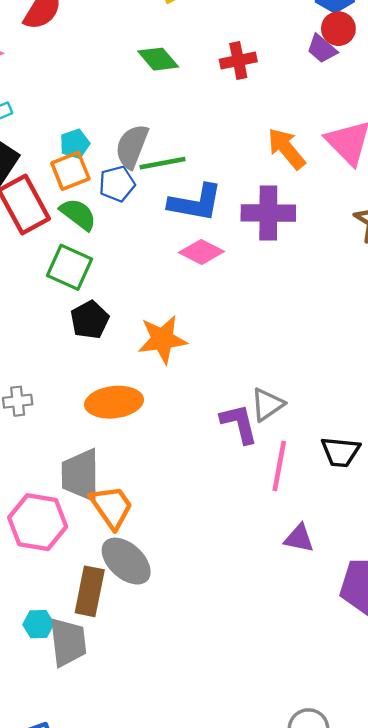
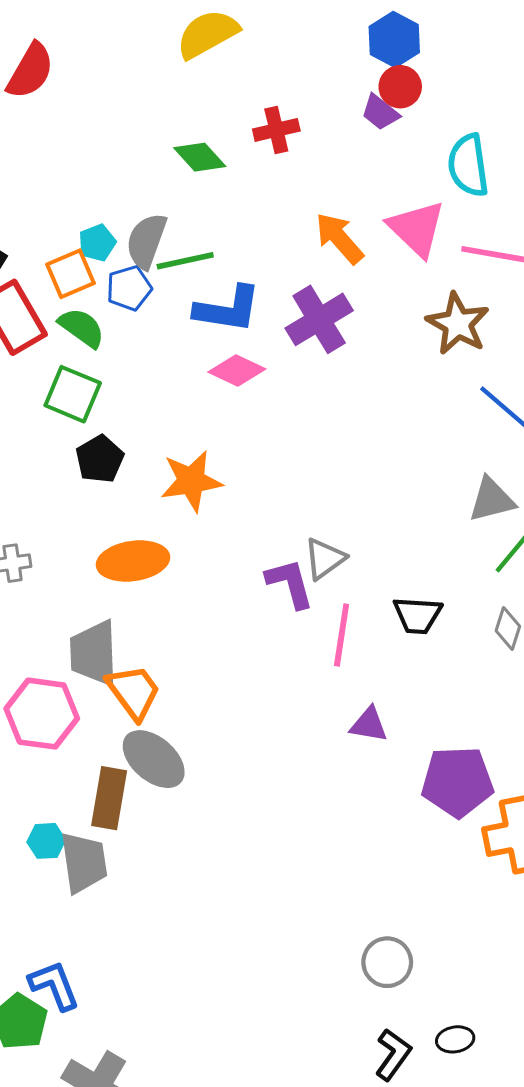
green diamond: (158, 59) -> (200, 157), moved
cyan pentagon: (75, 144) -> (97, 243), moved
purple cross: (268, 213) -> (319, 319), turned -30

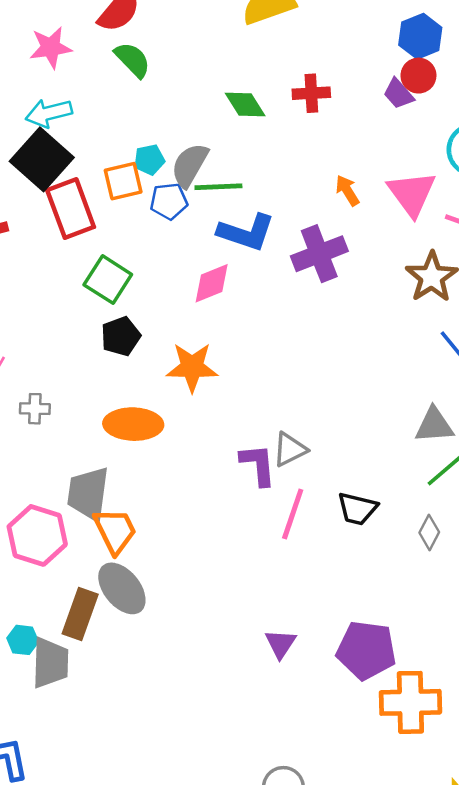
orange arrow: (339, 238) -> (347, 191), size x0.7
green semicircle: (82, 328) -> (133, 60), moved
pink diamond: (237, 371) -> (212, 283), moved, turned -57
purple triangle: (369, 725) -> (281, 644), moved, turned 44

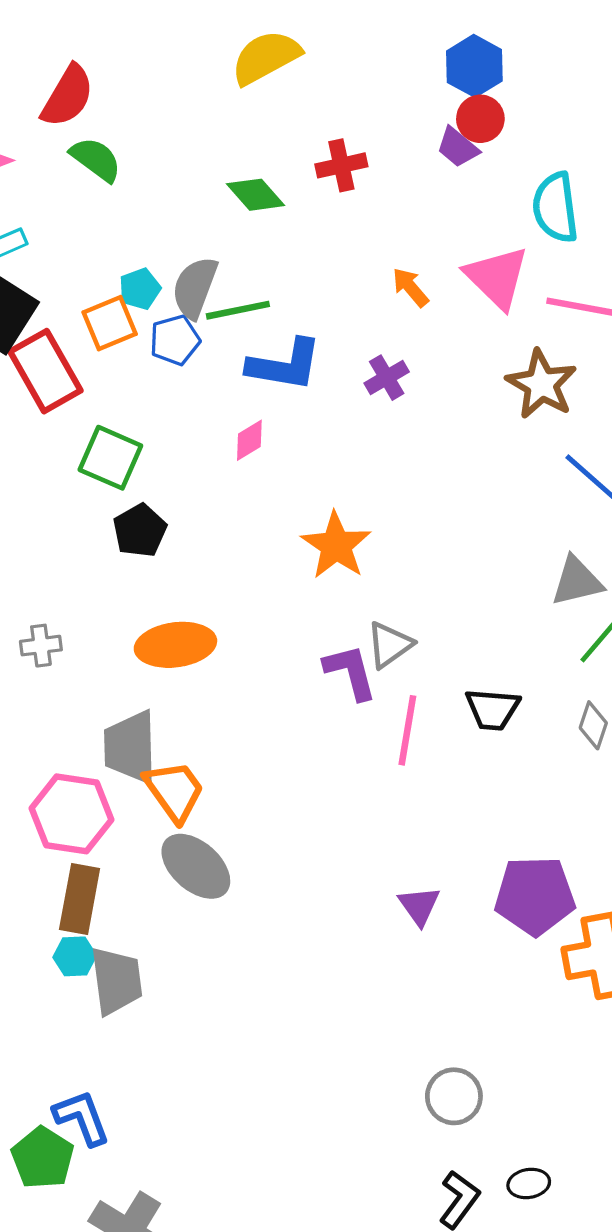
purple cross: (319, 254) -> (387, 378), size x0.6
pink diamond: (212, 283) -> (249, 440), size x0.7
orange star: (192, 367) -> (336, 545), moved, turned -30
brown rectangle: (80, 614) -> (80, 899), moved

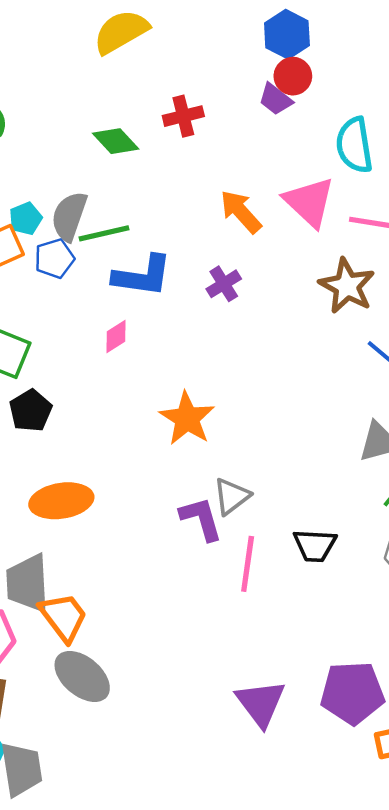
orange arrow: (410, 287) -> (241, 212), size x1.4
purple triangle: (419, 906) -> (261, 703), size x1.5

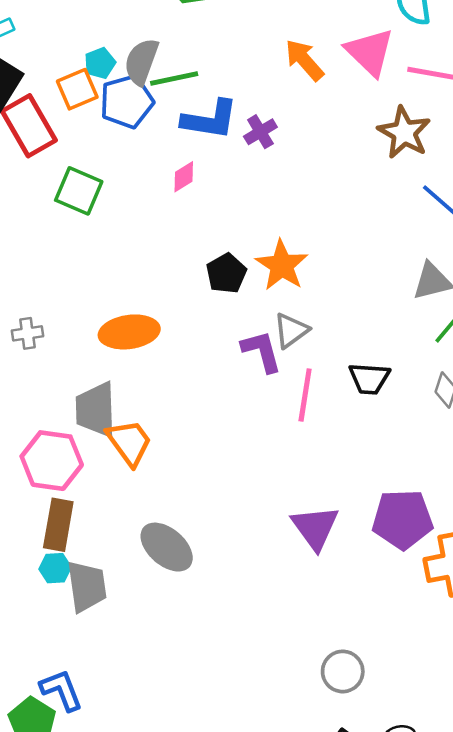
blue pentagon: (54, 258) -> (127, 102), size x1.4
purple cross: (224, 284) -> (260, 132), moved
black pentagon: (31, 411) -> (226, 273), moved
orange star: (187, 418) -> (282, 265), moved
gray ellipse: (82, 676) -> (167, 547), moved

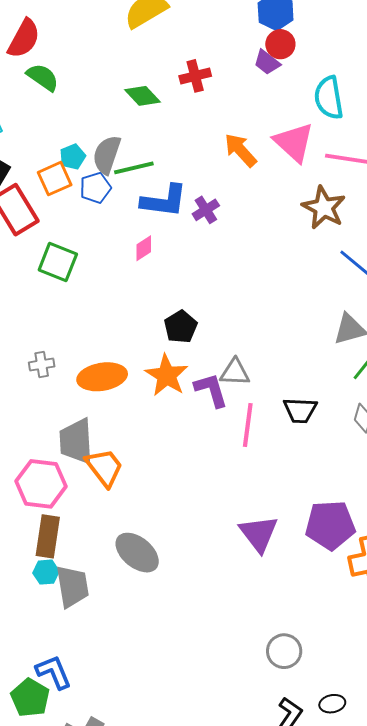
blue pentagon: (127, 102) -> (95, 188), size x0.7
orange star: (282, 265) -> (167, 375), moved
gray triangle: (291, 330) -> (235, 372), turned 40
gray cross: (27, 333) -> (42, 364), moved

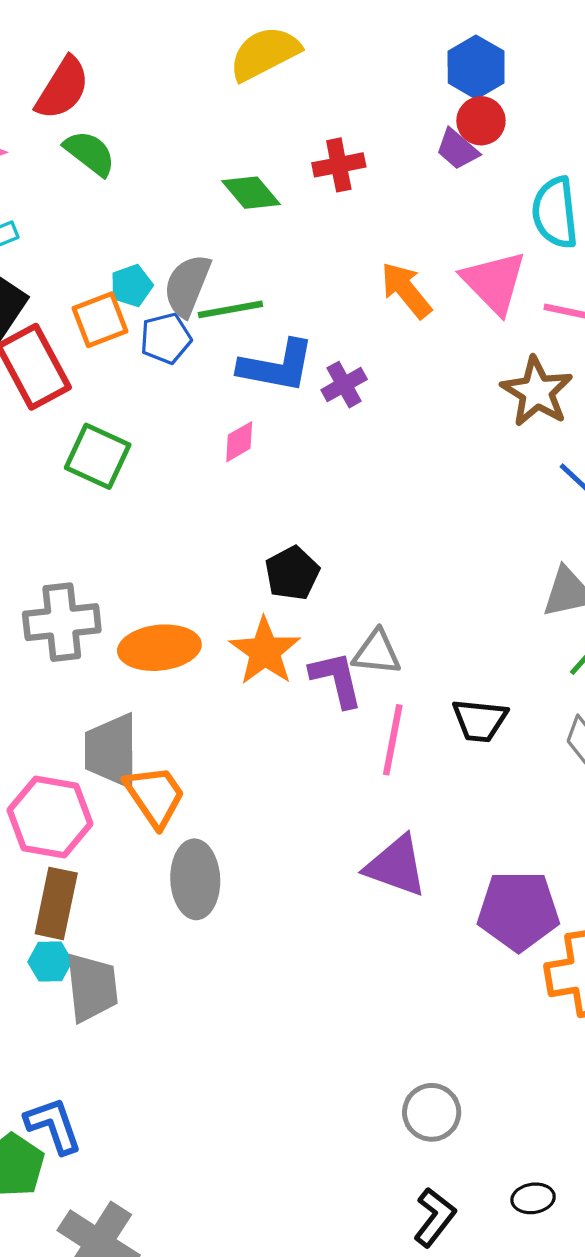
gray cross: (42, 364) -> (62, 622), size x1.8
purple triangle: (259, 534) -> (396, 866), moved, turned -36
gray ellipse: (137, 553) -> (195, 879), moved, turned 45
black ellipse: (332, 704) -> (533, 1198), moved

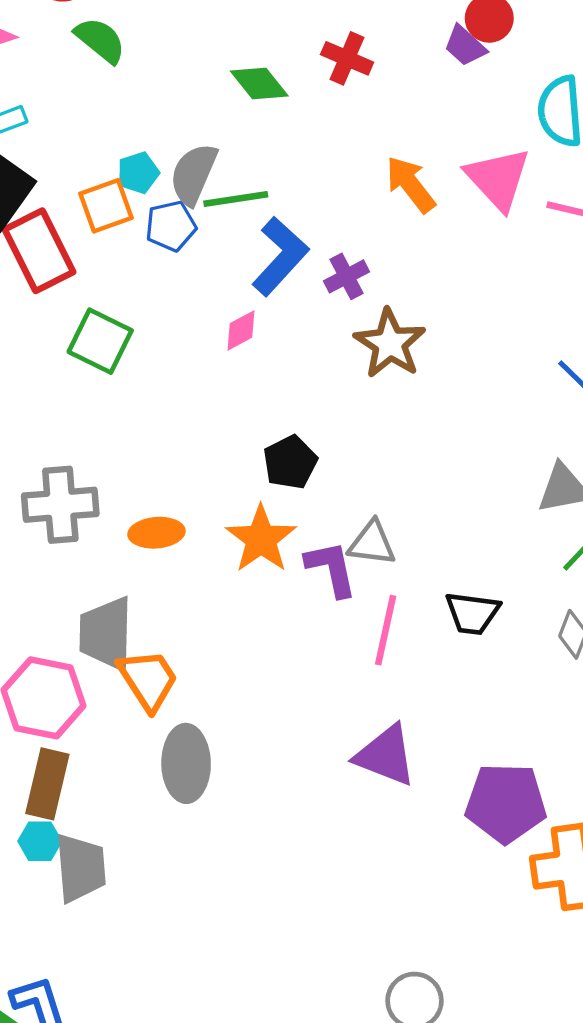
red cross: (339, 165) -> (347, 58), turned 33
blue L-shape: (277, 366) -> (280, 256), turned -60
brown star: (537, 392) -> (390, 344), moved
orange ellipse: (159, 648) -> (156, 533), size x0.7

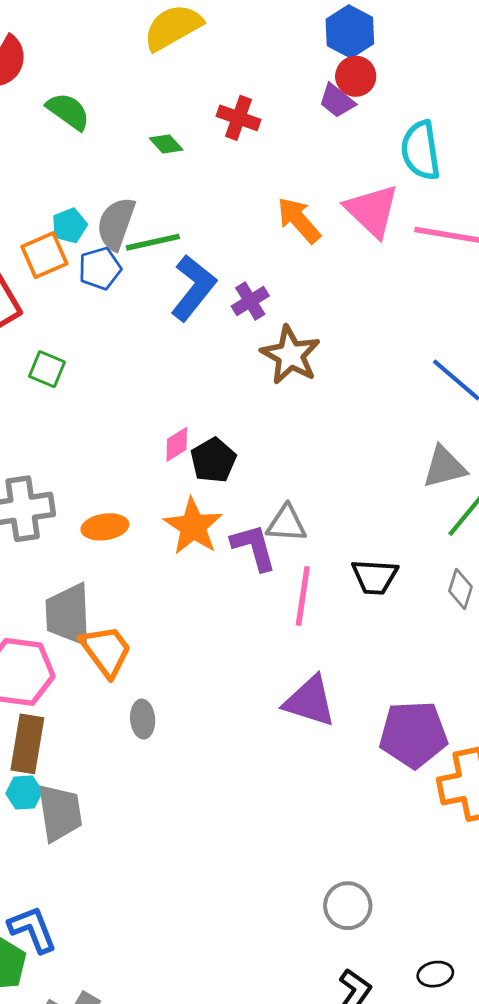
green semicircle: (100, 40) -> (68, 111), moved
green diamond: (259, 84) -> (166, 144), size x0.7
pink diamond: (241, 330) -> (177, 444), moved
green square: (100, 341) -> (47, 369), size x0.7
gray ellipse: (186, 763) -> (143, 719), size x0.6

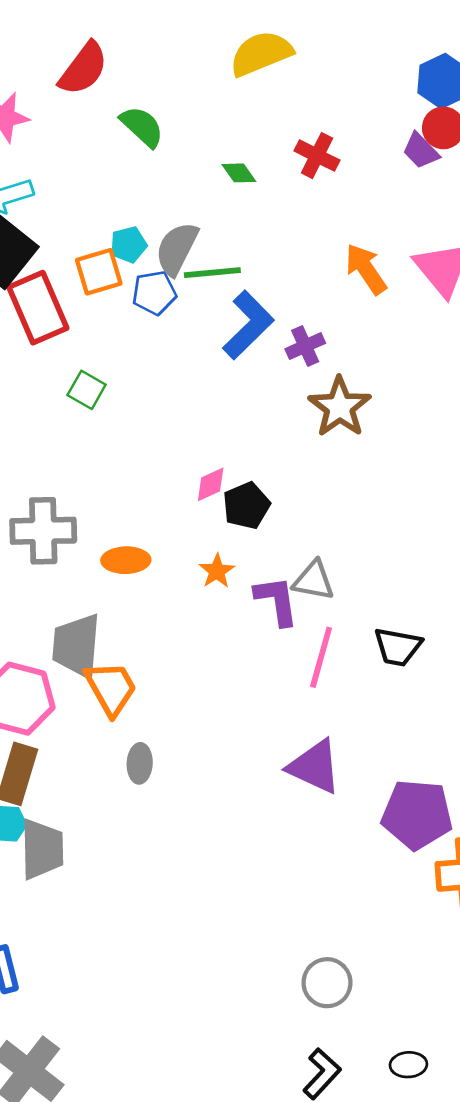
orange star: (193, 526) -> (217, 571), size x0.6

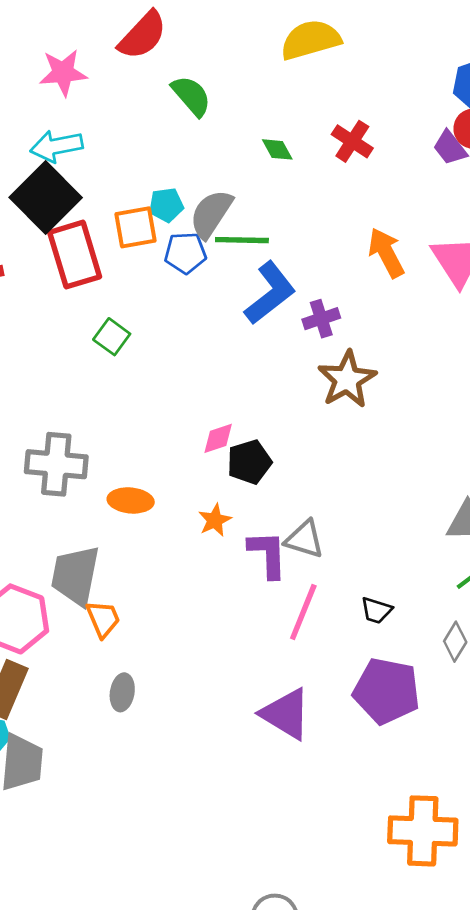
black trapezoid: (398, 647) -> (376, 610), size x0.7
orange trapezoid: (111, 688) -> (103, 619), size x0.7
purple pentagon: (417, 814) -> (387, 691), moved

